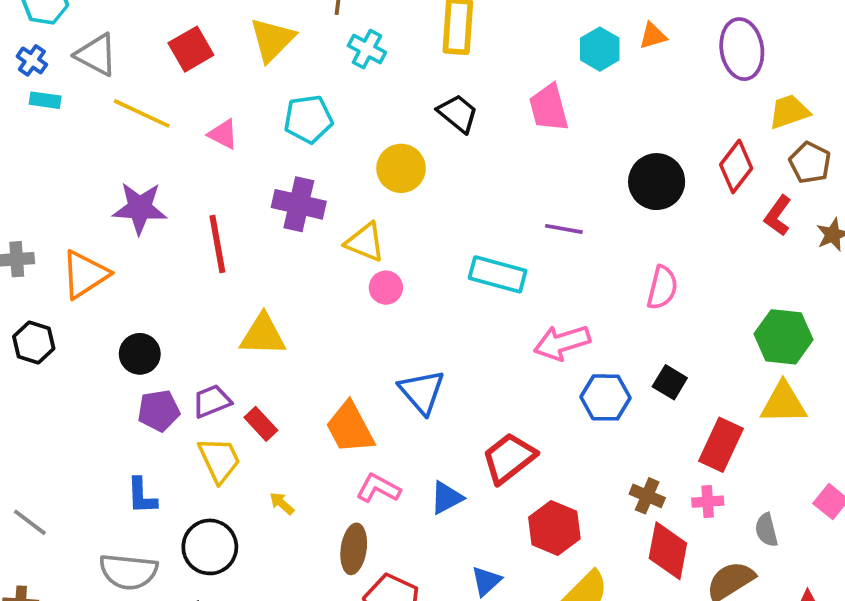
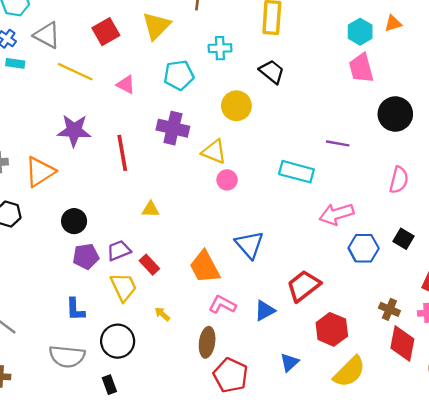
cyan cross: (367, 49) -> (220, 48), moved, turned -30
pink trapezoid: (549, 108) -> (361, 68), moved
yellow triangle: (263, 335) -> (151, 209), size x0.6

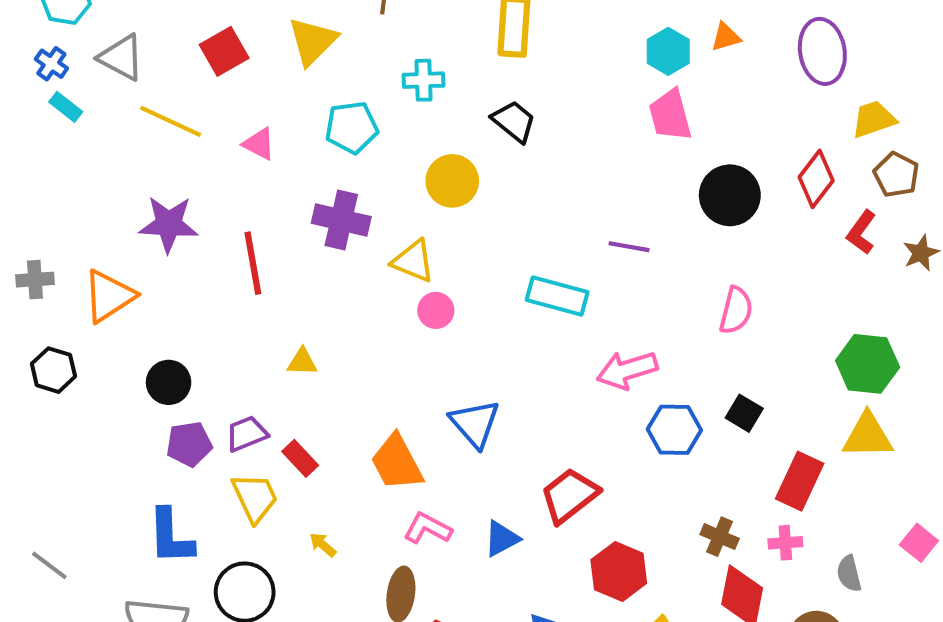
cyan rectangle: (15, 63) -> (66, 107), turned 30
blue L-shape: (75, 309) -> (171, 537), size x1.4

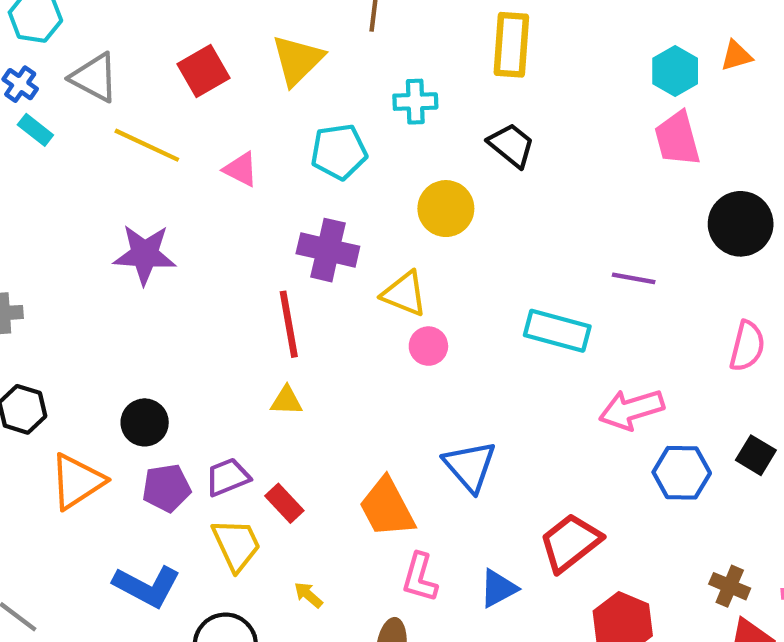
red line: (253, 263) -> (289, 324), moved
orange triangle: (109, 296) -> (77, 481), moved
pink L-shape: (428, 528) -> (420, 577), turned -102
blue L-shape: (171, 537) -> (147, 586), turned -60

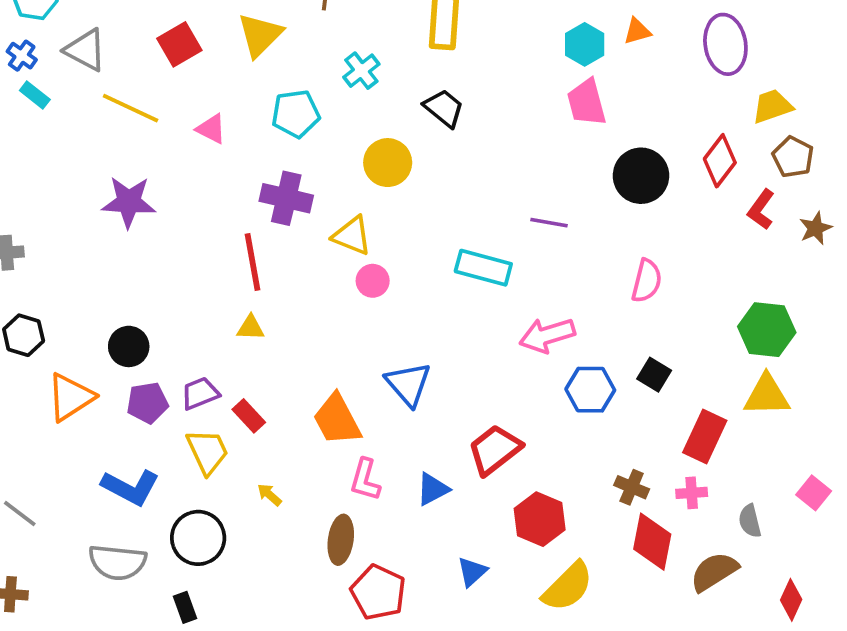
cyan cross: (415, 102) -> (361, 71), turned -36

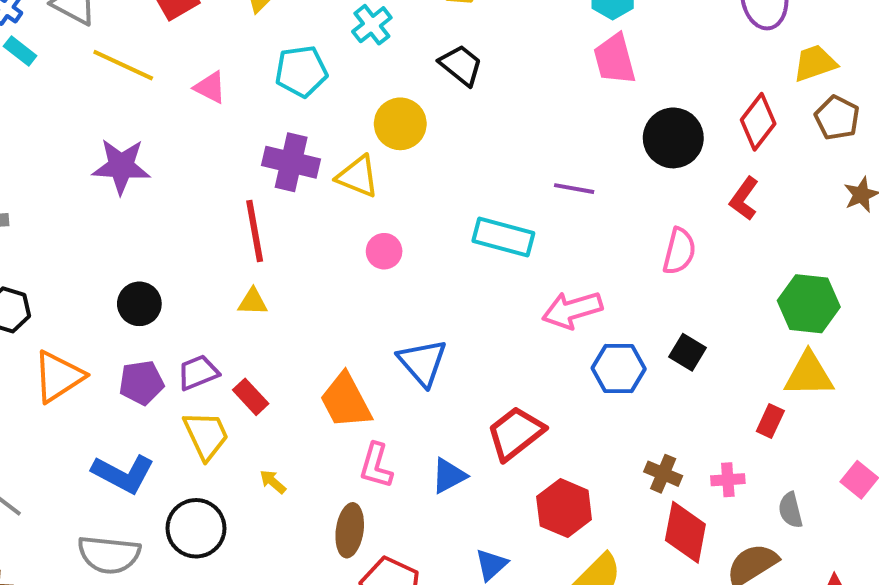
red L-shape: (761, 209) -> (744, 199), moved
yellow triangle: (352, 236) -> (358, 176), moved
black circle: (129, 346) -> (139, 304), moved
red rectangle: (705, 437) -> (770, 421), moved, size x0.6

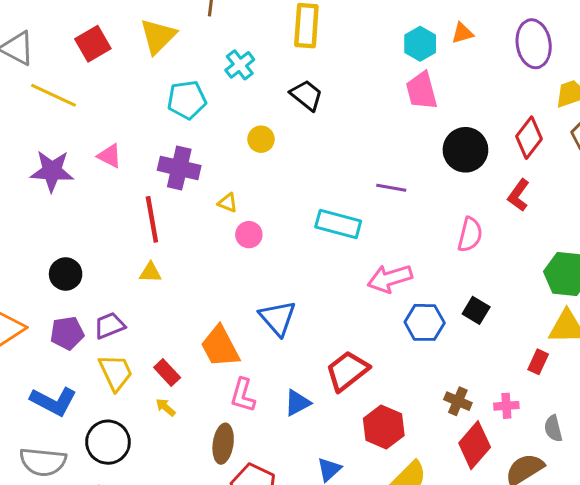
pink triangle: (210, 87) -> (110, 156), moved
yellow circle: (400, 124) -> (261, 139), size x0.7
yellow triangle: (358, 176) -> (228, 203), moved, size x0.6
red rectangle: (251, 397) -> (167, 372), moved
red diamond: (685, 532) -> (475, 445), turned 30

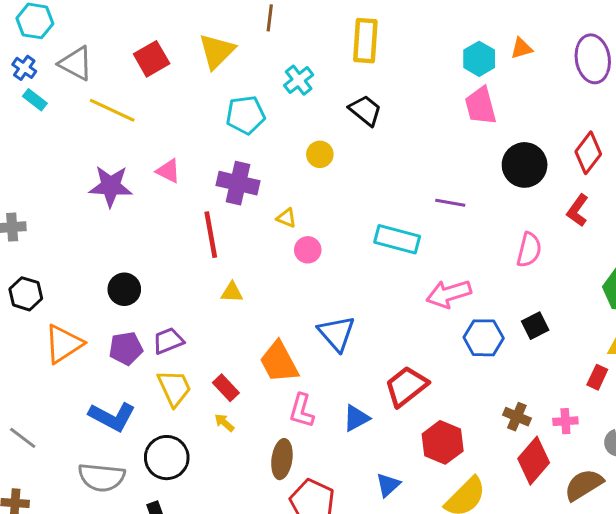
yellow triangle: (150, 272) -> (232, 292), moved
black square: (476, 310) -> (535, 326), turned 32

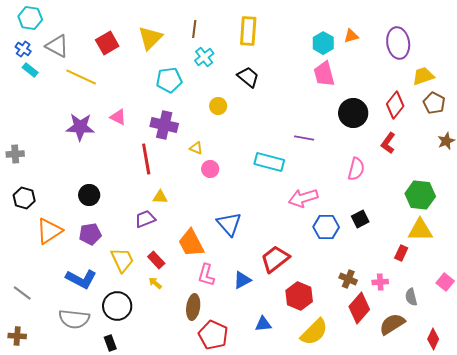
brown line: (270, 18) -> (194, 29), moved
purple trapezoid: (168, 341) -> (145, 219), moved
blue triangle: (388, 485) -> (263, 324), turned 36

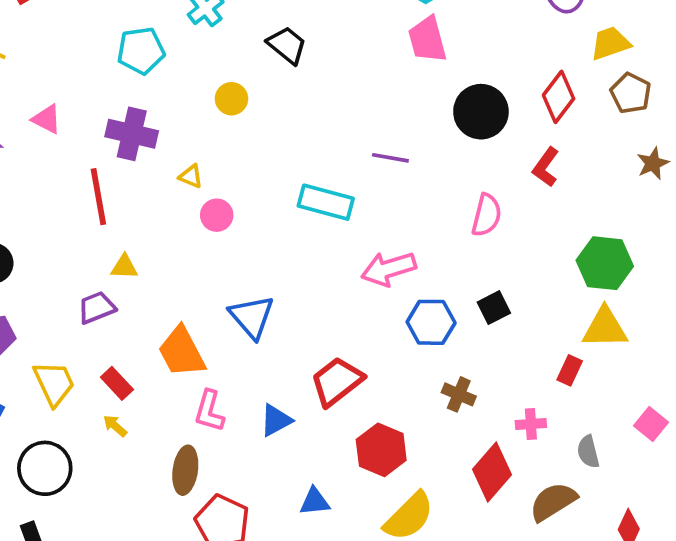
brown cross: (348, 279) -> (459, 394), moved

